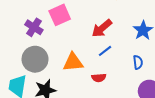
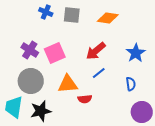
pink square: (60, 15) -> (55, 53), moved
red semicircle: (99, 78) -> (85, 99), moved

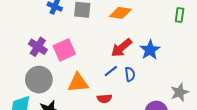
red arrow: (96, 51) -> (121, 48), moved
blue semicircle: (131, 84) -> (130, 74), moved
red semicircle: (85, 99) -> (104, 99), moved

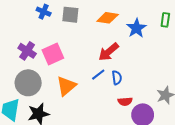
blue star: (150, 50) -> (136, 28), moved
orange triangle: (78, 83) -> (66, 86), turned -35
red semicircle: (104, 99) -> (125, 101), moved

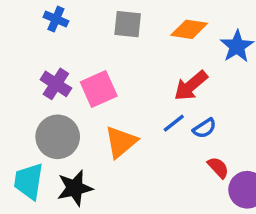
blue cross: (44, 12) -> (56, 19), moved
blue semicircle: (117, 78) -> (204, 128), turned 64
red semicircle: (125, 101) -> (218, 168), turned -128

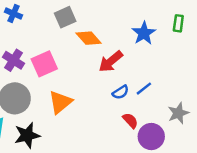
gray square: (128, 24) -> (65, 17), turned -30
orange diamond: (189, 29) -> (89, 38), moved, turned 40
blue line: (174, 123) -> (144, 89), moved

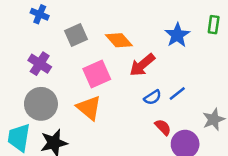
gray square: (65, 17) -> (76, 35), moved
pink square: (44, 64) -> (97, 74), moved
orange triangle: (60, 102) -> (89, 108), turned -40

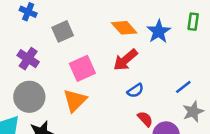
orange diamond: (119, 40) -> (124, 28), moved
blue line: (177, 93) -> (183, 87), moved
orange triangle: (89, 108) -> (75, 100), turned 35

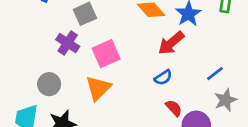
purple cross: (28, 59) -> (68, 43), moved
red arrow: (125, 60) -> (171, 43), moved
gray circle: (29, 97) -> (49, 84), size x0.7

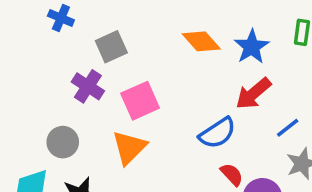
red arrow: (171, 43) -> (253, 94), moved
blue semicircle: (163, 78) -> (217, 133), size x1.5

